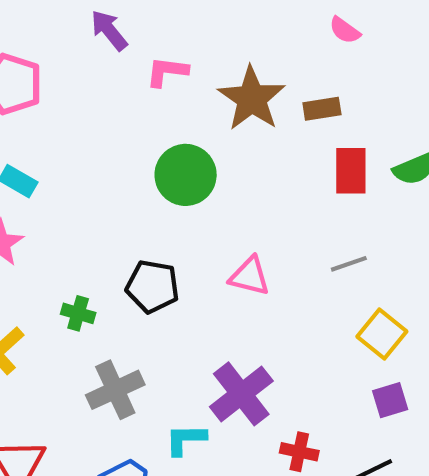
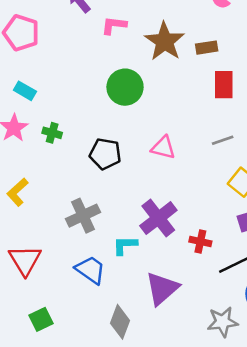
green cross: (78, 313) -> (52, 133), moved
red cross: (299, 452) -> (200, 242), moved

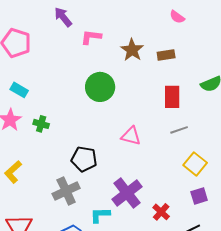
brown star: (165, 41) -> (132, 50), size x0.7
red rectangle: (224, 85) -> (172, 97), moved
black pentagon: (105, 154) -> (84, 159), moved
red cross: (200, 242) -> (161, 212), turned 30

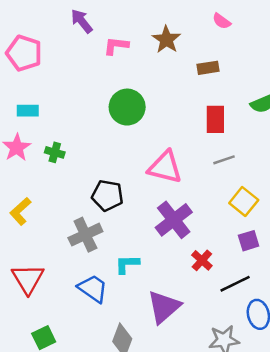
brown star: (132, 50) -> (166, 40), moved
cyan rectangle: (19, 90) -> (28, 111), turned -30
pink triangle: (131, 136) -> (165, 167), size x1.4
purple cross: (127, 193) -> (174, 220), moved

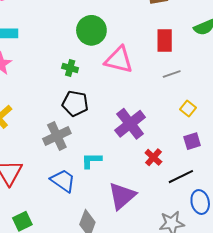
green cross: (55, 152) -> (70, 68), moved
pink triangle: (165, 167) -> (119, 60), moved
yellow square: (244, 201) -> (188, 109), size x0.7

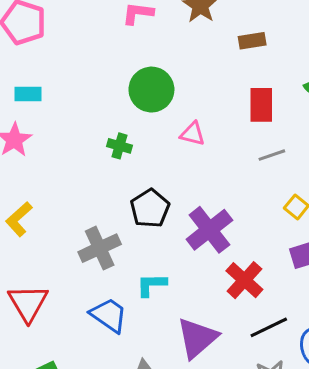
pink triangle: (119, 60) -> (193, 134), size x0.6
black pentagon: (75, 103) -> (150, 208), moved, turned 30
red cross: (153, 157) -> (244, 280), size x1.4
black line: (181, 177) -> (269, 327), moved

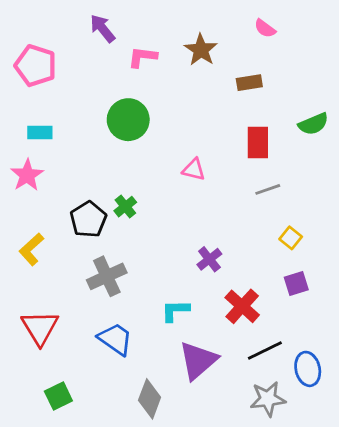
green circle: (151, 90) -> (128, 120), moved
green cross: (119, 146) -> (125, 207), moved, turned 35
black pentagon: (150, 208) -> (88, 219), moved
purple cross: (209, 230) -> (209, 259), size x0.6
cyan L-shape: (151, 285) -> (175, 311), moved

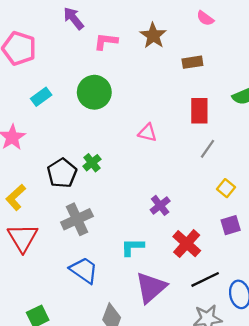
cyan rectangle: (40, 132) -> (41, 97), moved, turned -36
gray line: (268, 189) -> (207, 149), turned -36
red triangle: (40, 328) -> (23, 238), moved

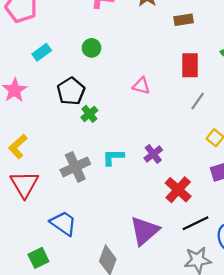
green circle: (94, 92) -> (92, 48), size x0.6
black pentagon: (62, 173) -> (71, 91), moved
cyan L-shape: (132, 247) -> (113, 157), moved
blue trapezoid: (84, 270) -> (63, 223), moved

